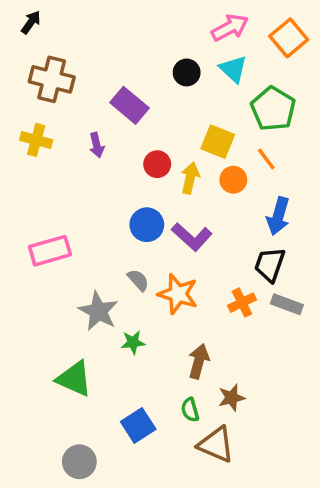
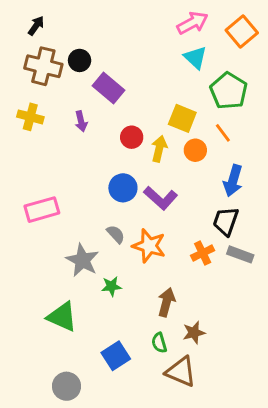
black arrow: (31, 22) -> (36, 26), moved
black circle: (187, 72) -> (80, 60), moved

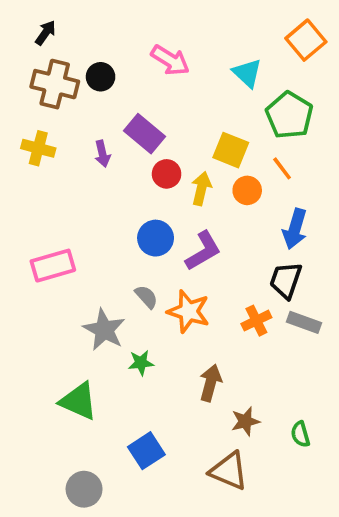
pink arrow: (192, 23) -> (170, 60), moved, turned 60
purple rectangle: (108, 88) -> (145, 134), moved
purple L-shape: (161, 198) -> (203, 251), turned -72
green semicircle: (159, 343) -> (300, 434), moved

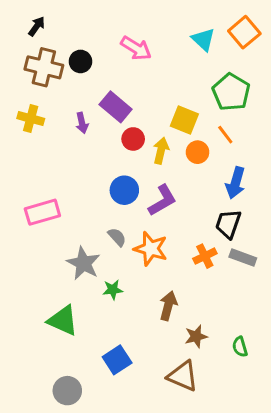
cyan triangle: (247, 73) -> (203, 39), moved

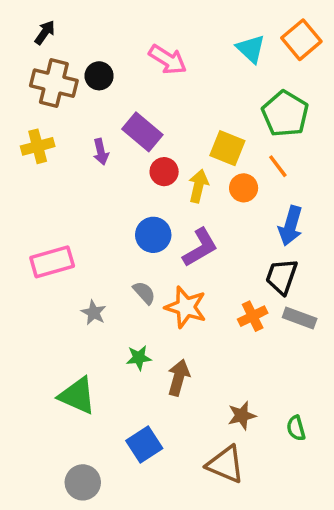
yellow cross: (31, 119) -> (38, 146), turned -30
gray star: (83, 263) -> (94, 313), moved, size x0.6
brown arrow: (168, 306) -> (179, 378), moved

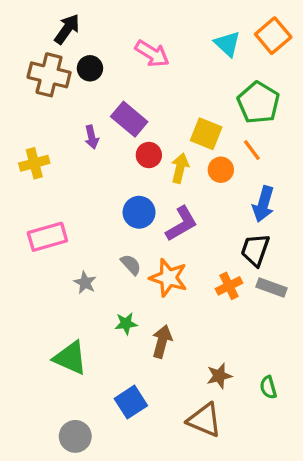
black arrow: (45, 32) -> (67, 29), moved, size x1.4
yellow cross: (38, 146) -> (34, 163), moved

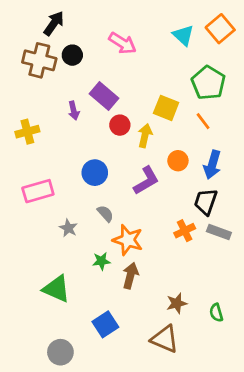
orange circle: (221, 170) -> (178, 161), moved
blue circle: (139, 212) -> (95, 173), moved
orange star: (168, 278) -> (128, 240), moved

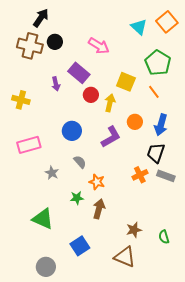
pink arrow: (123, 43) -> (99, 46), moved
yellow cross: (27, 132) -> (21, 100), turned 30
orange star: (128, 240) -> (97, 182), size x0.7

